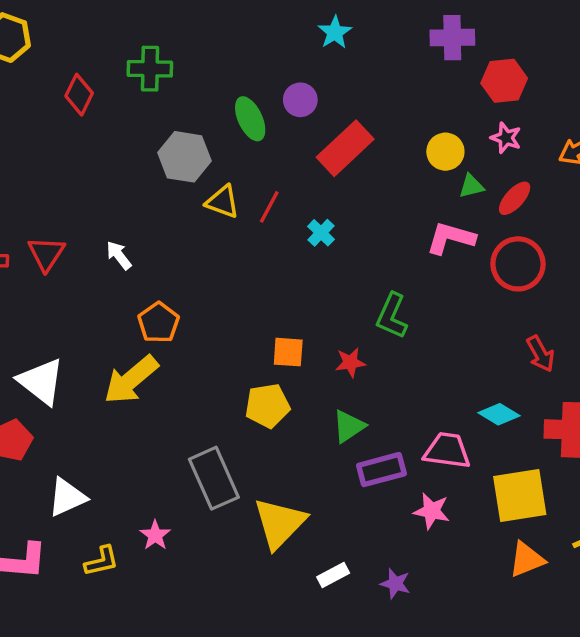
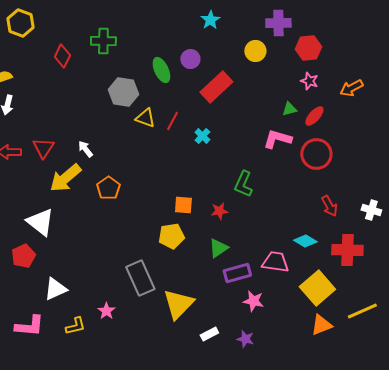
yellow circle: (445, 152) -> (255, 51), moved
yellow arrow: (131, 380) -> (65, 178), moved
yellow square: (520, 495) -> (317, 288), turned -32
pink star: (432, 511) -> (253, 301), moved

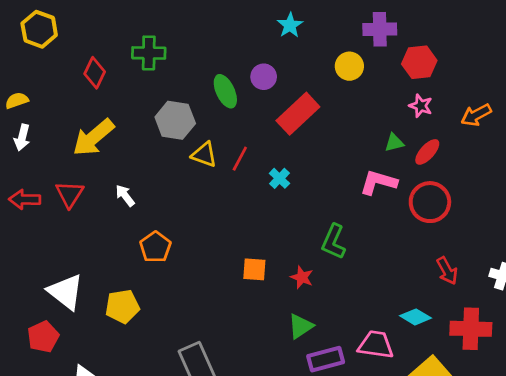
yellow arrow: (65, 178) -> (93, 137), moved
red star: (219, 211) -> (302, 277), turned 30
yellow pentagon: (171, 236) -> (122, 306), moved

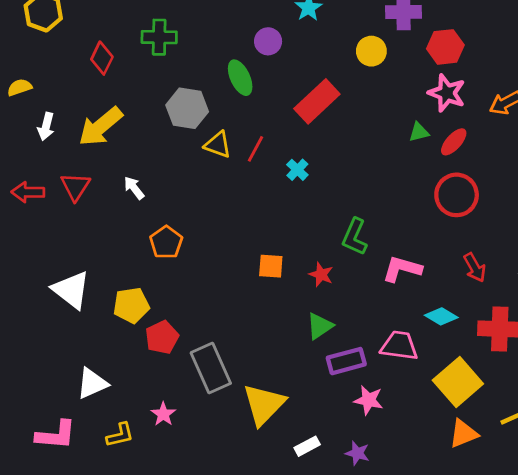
purple circle: (264, 77) -> (268, 41), moved
pink star: (421, 106) -> (447, 93), size x1.5
white arrow: (22, 137) -> (46, 126), moved
pink L-shape: (378, 182) -> (402, 269), moved
red pentagon: (43, 337) -> (162, 337), moved

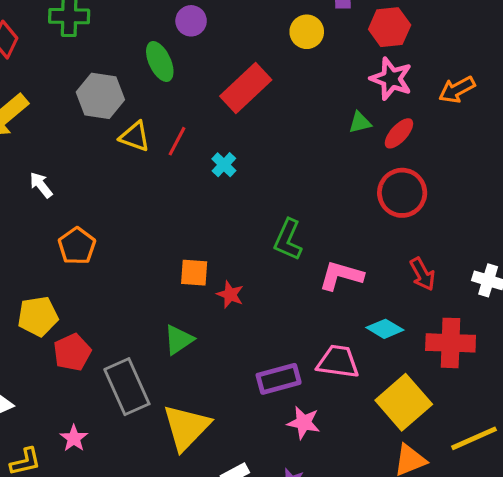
red star: (321, 274) -> (230, 294), moved
green triangle: (320, 326) -> (179, 340), moved

